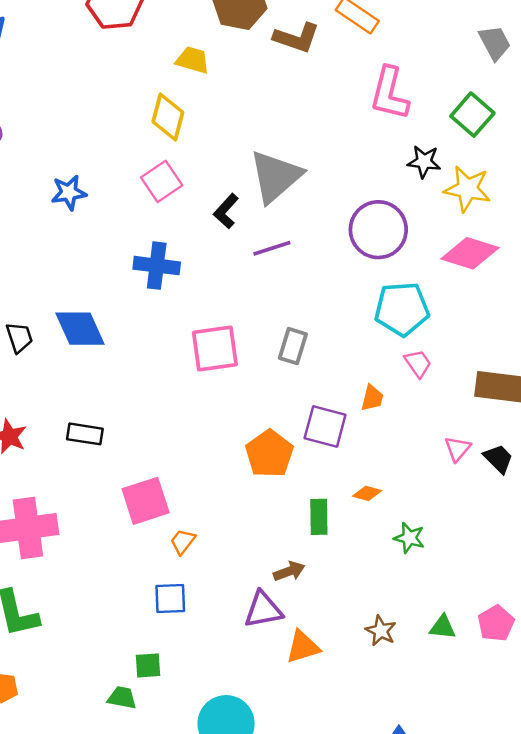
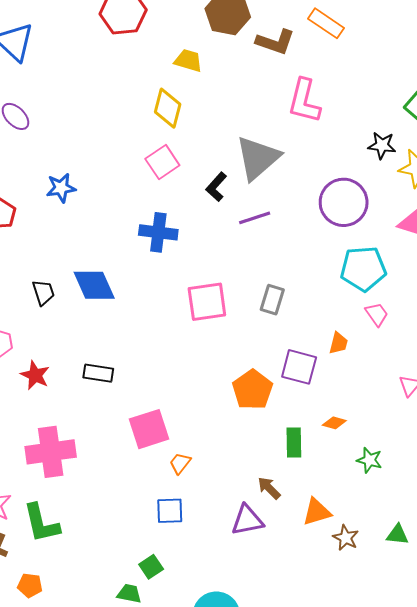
pink L-shape: (389, 93) -> (304, 101), moved
blue star: (69, 193) -> (61, 188), moved
brown arrow: (289, 571) -> (269, 488), turned -115
orange triangle: (303, 647) -> (317, 512), moved
green square: (148, 665) -> (151, 567), turned -30

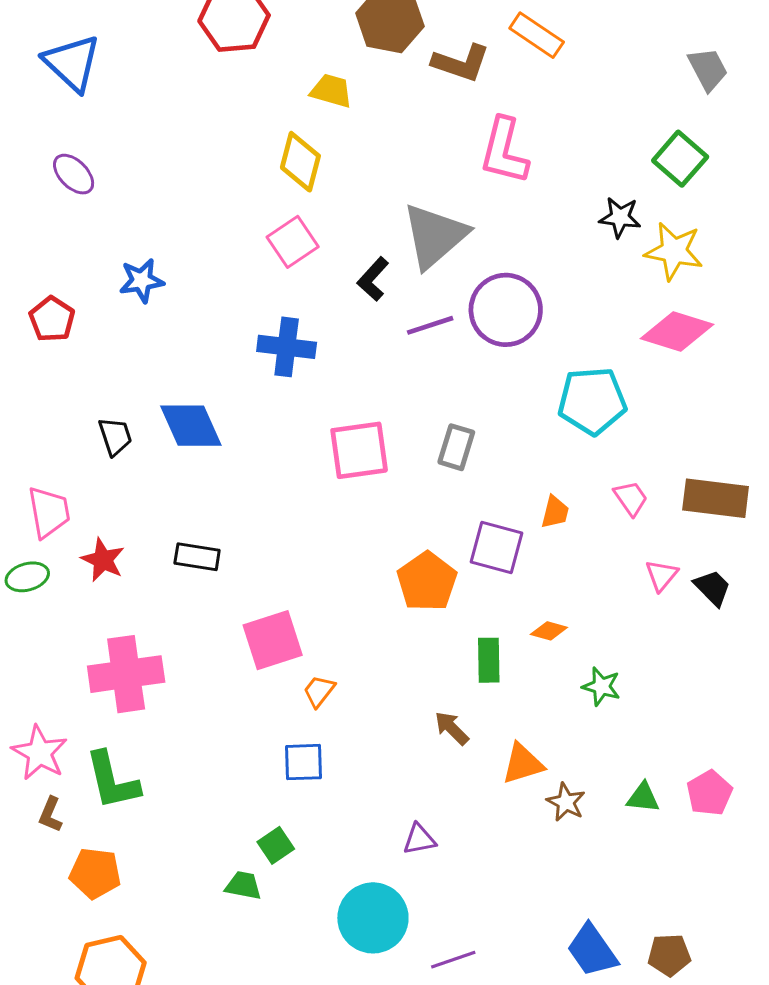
purple circle: (344, 202) -> (506, 310), moved
pink trapezoid: (377, 314) -> (631, 498), moved
purple triangle: (247, 520) -> (419, 839), moved, size x0.7
orange pentagon: (30, 585) -> (95, 873), size x1.4

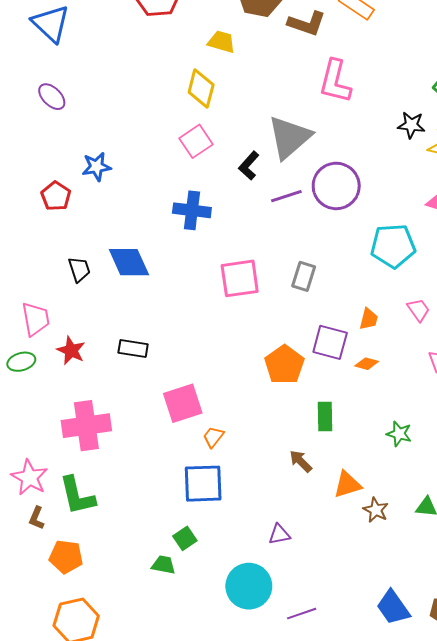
red pentagon: (52, 319) -> (56, 196), moved
orange diamond: (549, 631) -> (367, 364), moved
blue square: (304, 762) -> (203, 484), size x1.5

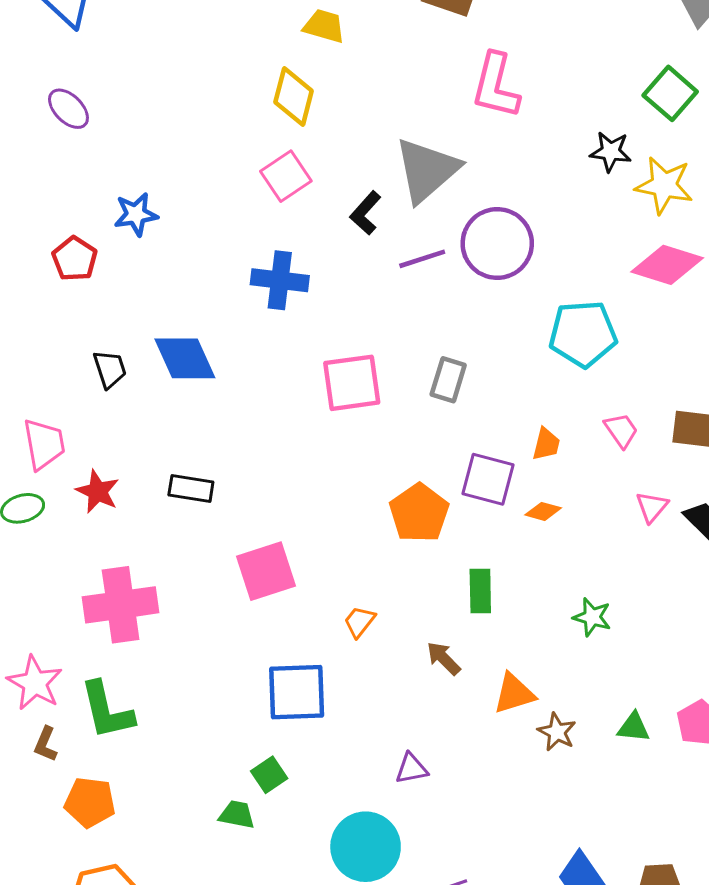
orange trapezoid: (213, 437) -> (359, 622), moved

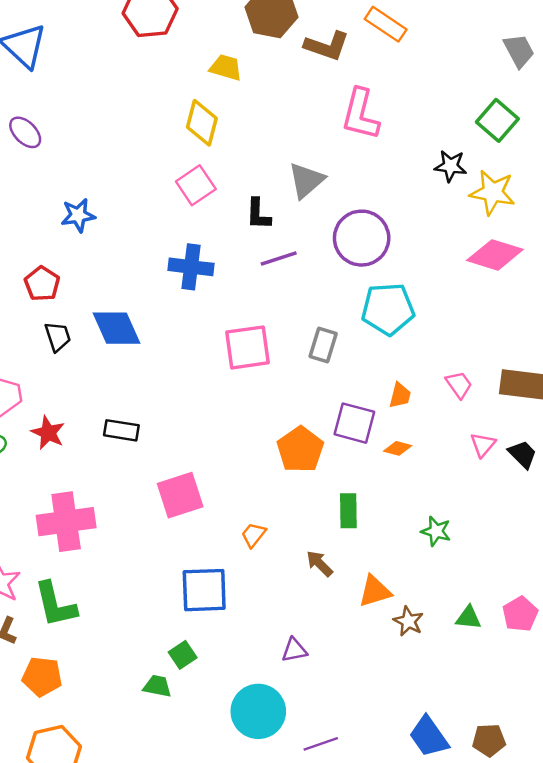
gray triangle: (427, 170) -> (306, 180), size x0.7
black L-shape: (366, 213) -> (258, 214), turned -40
red pentagon: (75, 259) -> (42, 284), moved
purple line: (422, 259) -> (279, 258), moved
cyan pentagon: (583, 334) -> (388, 309), moved

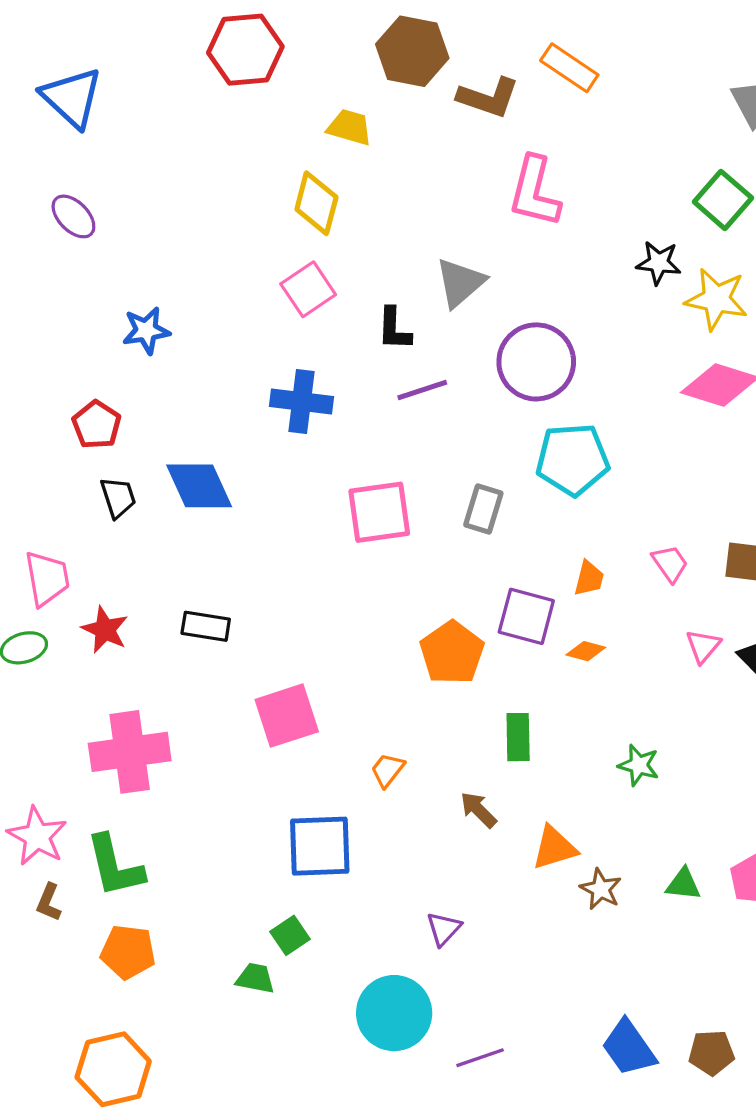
purple triangle: (294, 650) -> (444, 929), turned -36
orange pentagon: (42, 677) -> (128, 952), moved

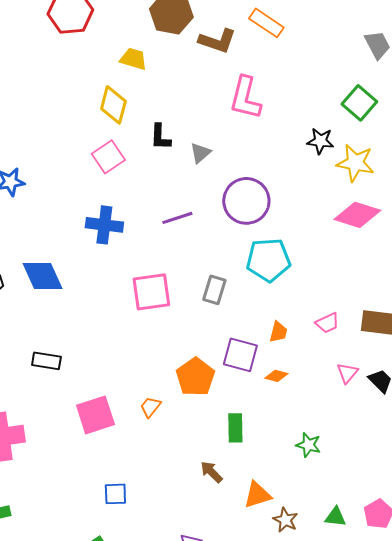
gray triangle: (460, 283) -> (200, 153), size x0.7
black L-shape: (394, 329) -> (160, 137), moved
pink trapezoid: (670, 564) -> (327, 323), turned 100
orange trapezoid: (387, 770) -> (150, 407), moved
blue square: (320, 846) -> (115, 494), size x0.6

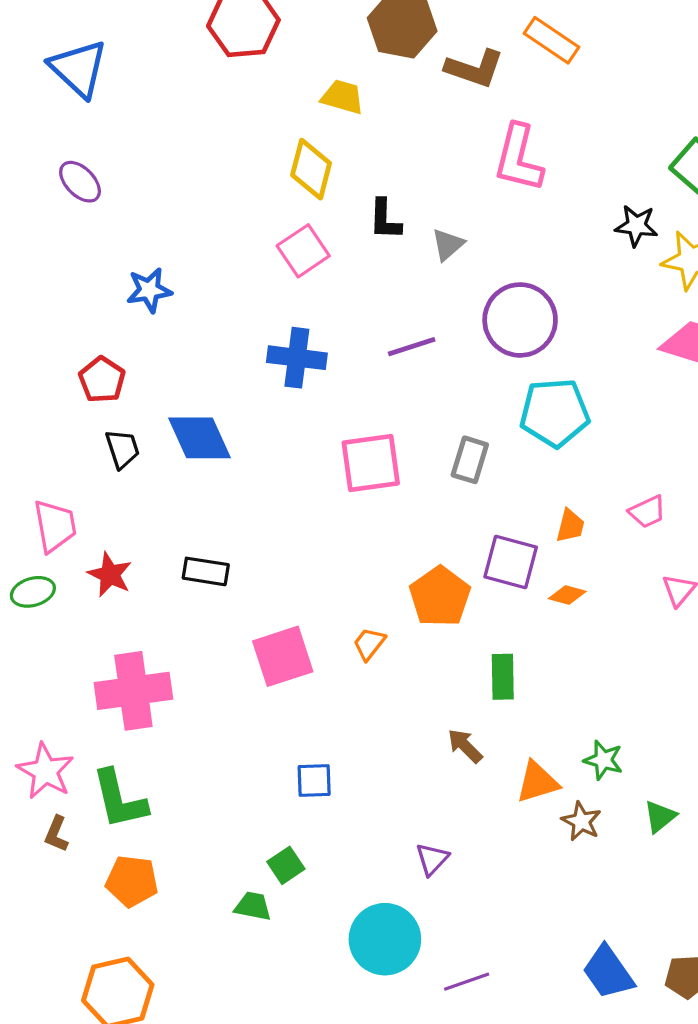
green star: (308, 445) -> (603, 760), moved
green triangle: (335, 517) -> (660, 817), turned -45

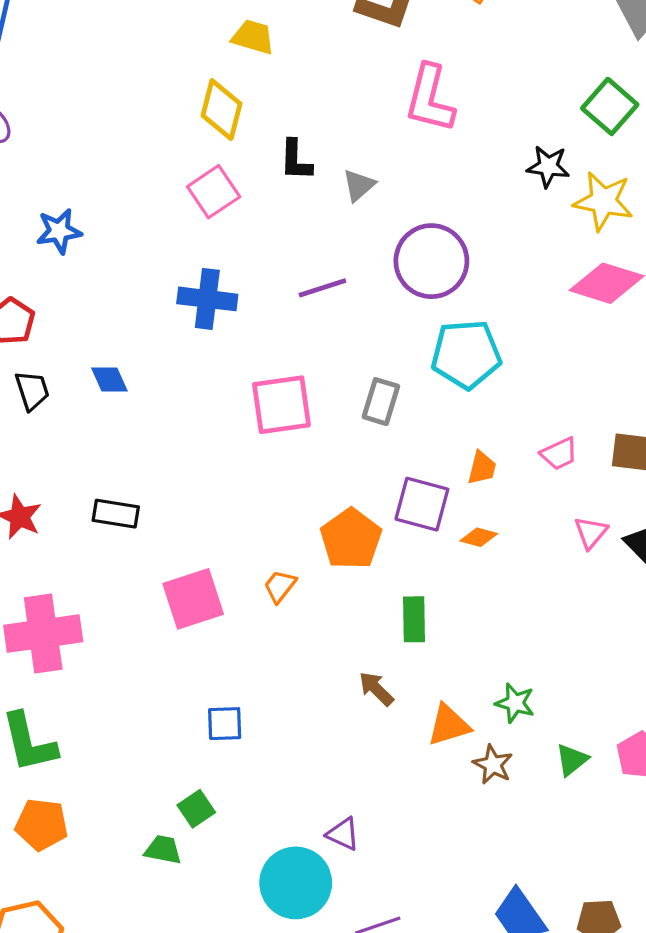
blue diamond: (199, 438) -> (109, 379), size x0.6
purple triangle: (432, 859) -> (343, 834), moved, turned -48

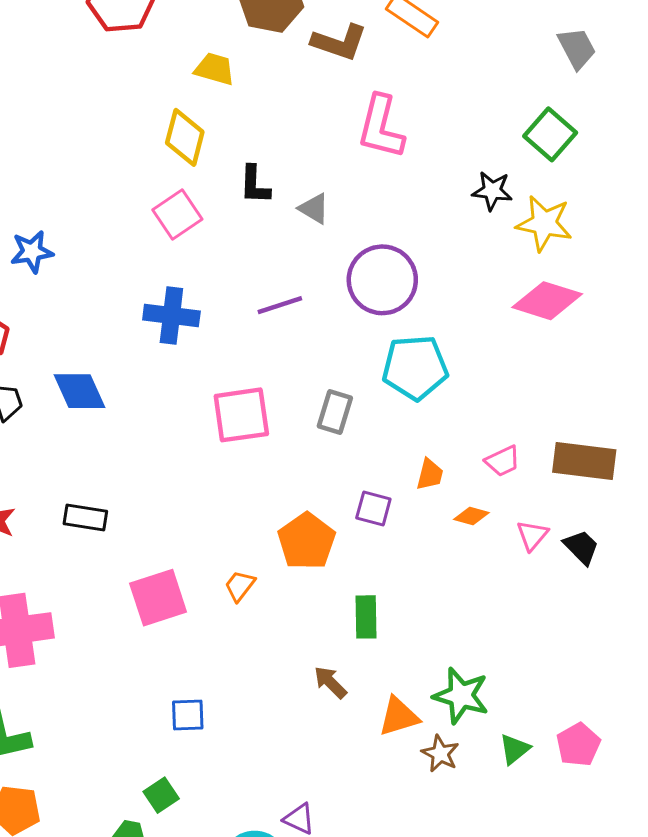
gray triangle: (359, 185) -> (314, 209), turned -48
blue diamond: (109, 379) -> (79, 391), size x1.5
purple square: (422, 504) -> (373, 509), size x0.7
orange diamond: (479, 537) -> (471, 516), moved
green star: (515, 703) -> (461, 696), size x1.5

